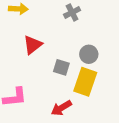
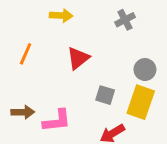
gray square: (61, 67) -> (105, 95), moved

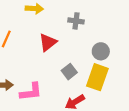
gray cross: (125, 20) -> (76, 21), moved, turned 35
gray square: (105, 95) -> (69, 72), turned 35

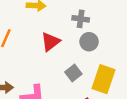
gray circle: (101, 51) -> (89, 42), moved

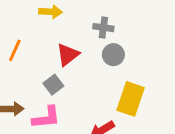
gray square: (73, 73) -> (53, 85), moved

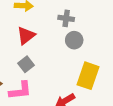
red triangle: (68, 55) -> (26, 36), moved

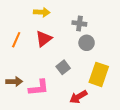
gray square: (26, 64) -> (63, 67), moved

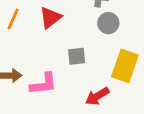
gray square: (63, 67) -> (77, 56), turned 32

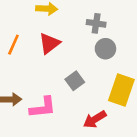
gray square: (77, 56) -> (75, 81), turned -30

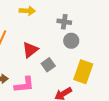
red triangle: (49, 43) -> (30, 50), moved

